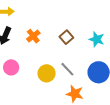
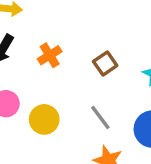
yellow circle: (47, 73) -> (44, 119), moved

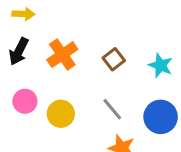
orange cross: (50, 55) -> (62, 55), size x1.4

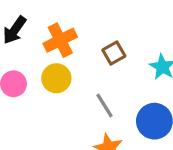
yellow circle: (61, 114) -> (56, 78), moved

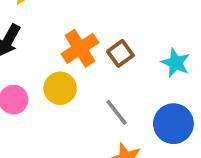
orange cross: (60, 40) -> (80, 48), moved

